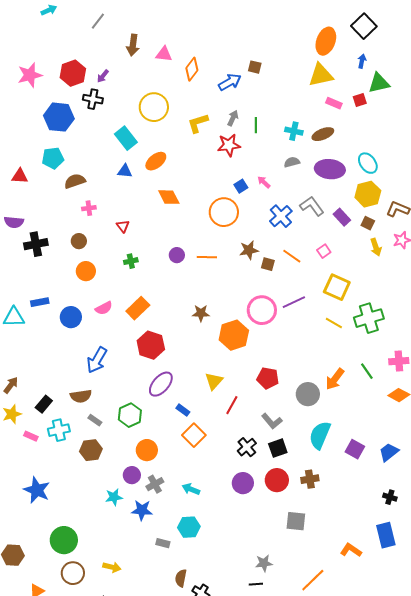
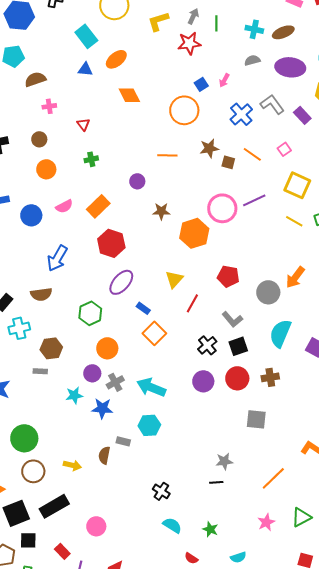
pink arrow: (264, 182) -> (224, 80), turned -104
purple circle: (177, 255) -> (137, 181), moved
gray rectangle: (95, 420) -> (40, 371), moved, turned -32
cyan arrow: (191, 489) -> (151, 387), size x1.6
brown semicircle: (181, 578) -> (104, 455), moved

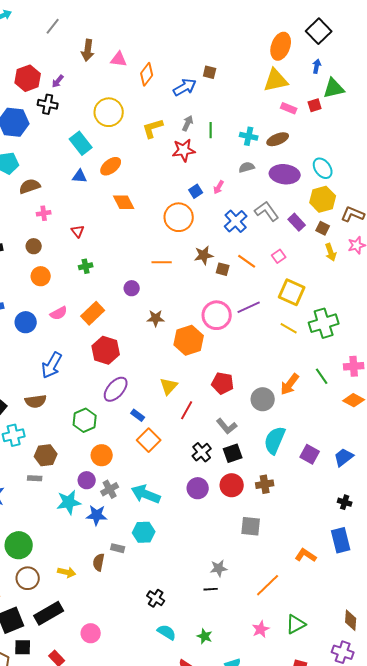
cyan star: (74, 395) -> (69, 502), size x1.4

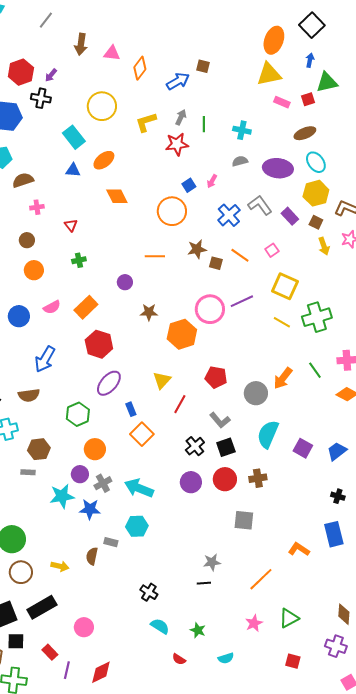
brown ellipse: (278, 139) -> (305, 133), moved
blue rectangle: (138, 415) -> (131, 409), turned 32

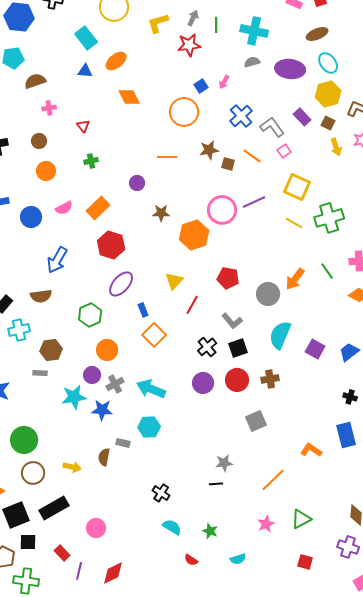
cyan cross: (242, 130) -> (254, 31), size x1.5
gray L-shape: (260, 205) -> (272, 127), moved
gray square: (244, 520) -> (256, 421), turned -30

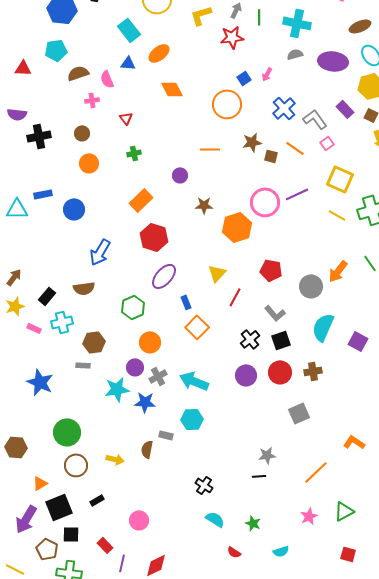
pink semicircle: (64, 208) -> (107, 79), moved, turned 96
black rectangle: (54, 508) -> (97, 500), size x0.5

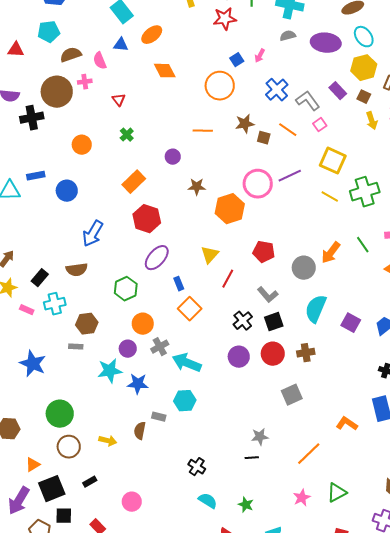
brown circle: (82, 133) -> (57, 92), moved, size x2.0
green cross: (134, 153) -> (127, 135), turned -32
gray cross: (158, 376) -> (160, 347), moved

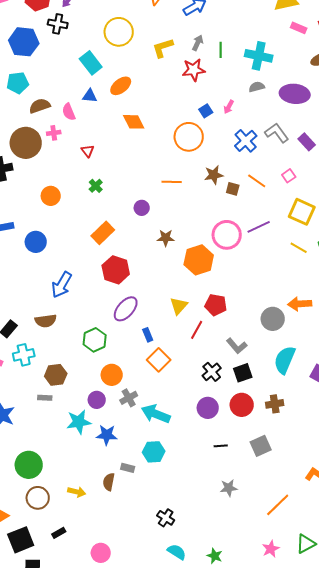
gray L-shape: (308, 101) -> (277, 133), moved
red pentagon: (264, 252) -> (216, 305), moved
orange arrow: (331, 253) -> (300, 304), turned 50
black line: (252, 458) -> (221, 446), moved

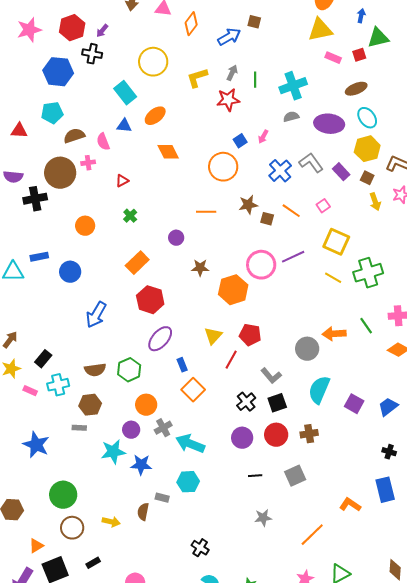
cyan cross: (259, 56) -> (293, 86), turned -32
red triangle: (88, 151) -> (122, 181), turned 40
brown semicircle: (46, 321) -> (95, 370), moved

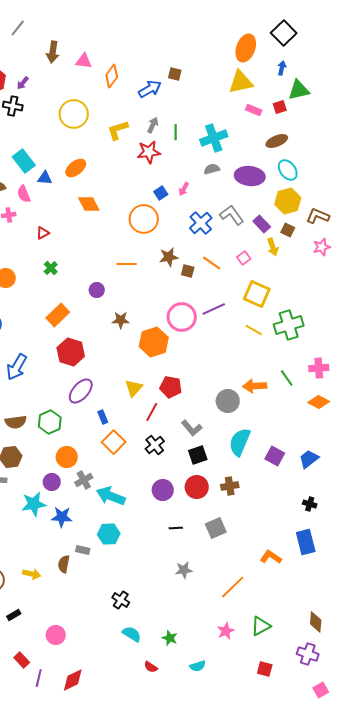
cyan rectangle: (125, 93) -> (24, 161), moved
yellow arrow: (375, 202) -> (273, 247), moved
black cross: (246, 402) -> (155, 445), moved

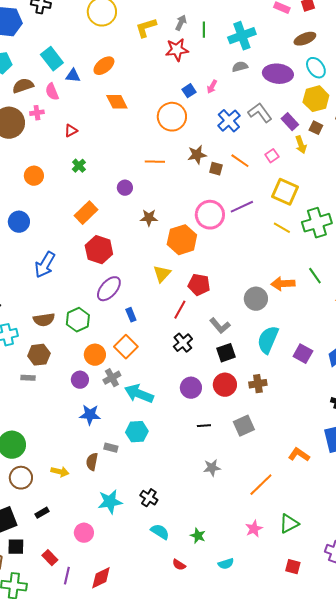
yellow triangle: (134, 388) -> (162, 274), moved
orange square: (114, 442) -> (126, 347), moved
cyan star: (34, 504) -> (110, 502), moved

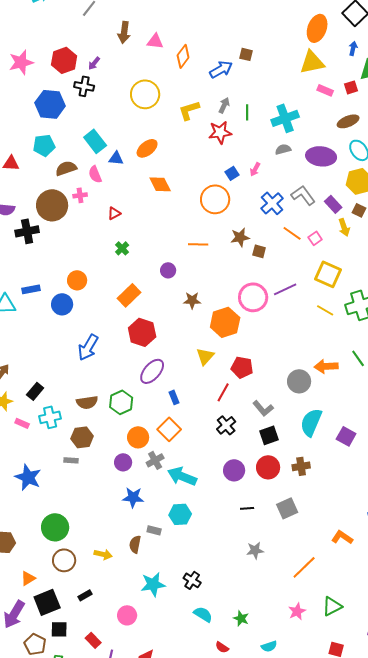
orange line: (240, 161) -> (292, 233), moved
orange circle: (34, 176) -> (77, 280), moved

